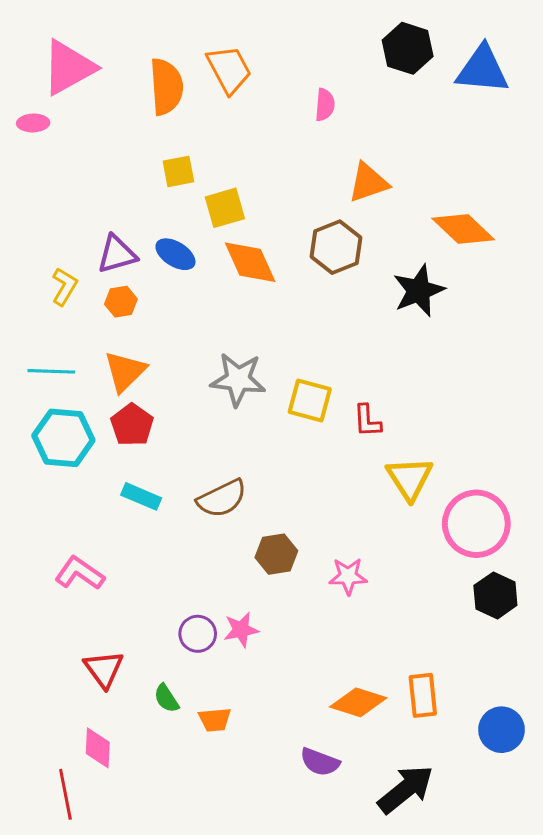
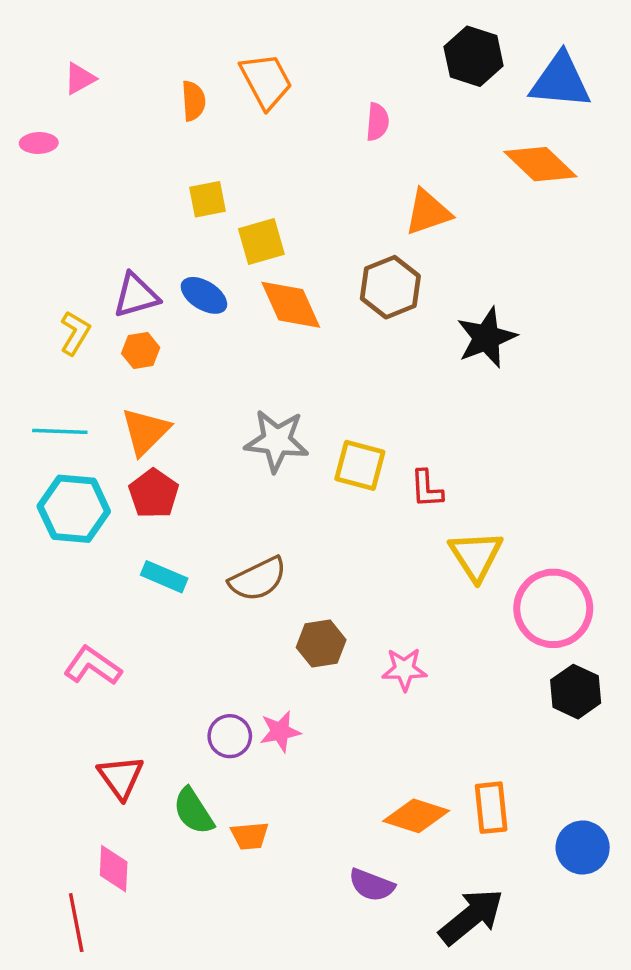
pink triangle: (68, 67) -> (80, 79), size x0.5
orange semicircle: (166, 87) -> (193, 101), size x0.6
orange diamond: (463, 229) -> (540, 164), moved
green semicircle: (166, 698) -> (193, 811), size x1.4

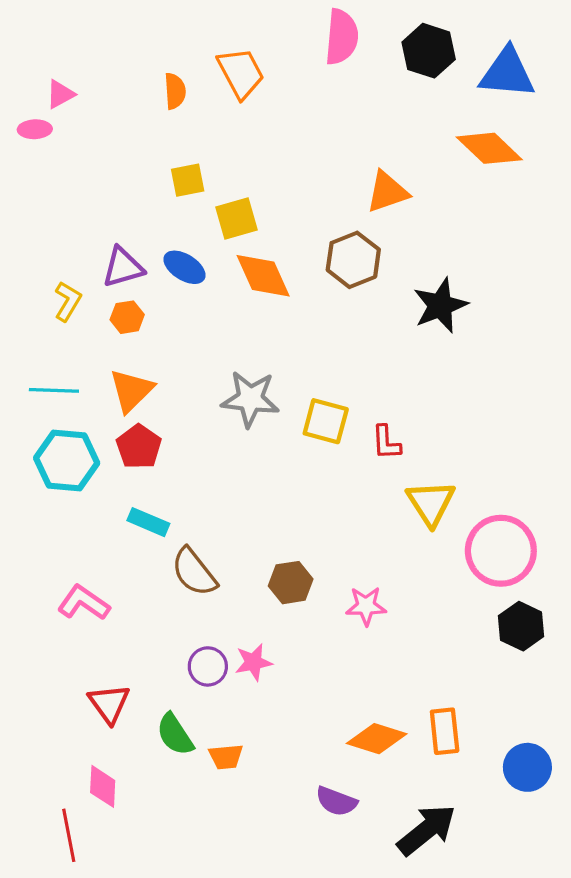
pink triangle: (80, 79) -> (60, 94), moved
pink semicircle: (377, 122) -> (342, 37), moved, size x1.6
brown semicircle: (258, 579) -> (194, 572), moved, turned 78

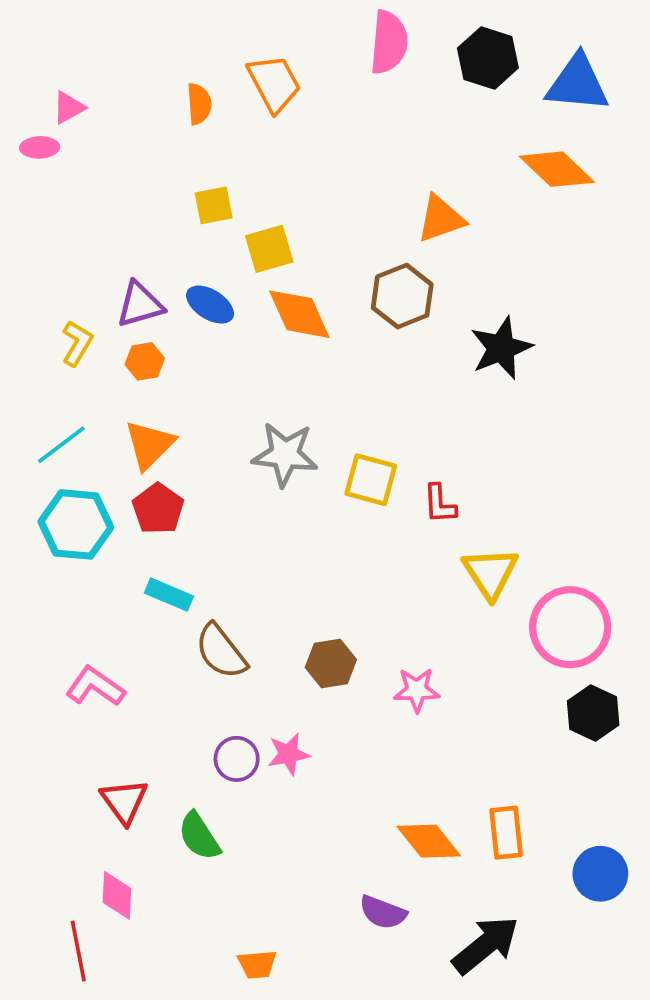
cyan line: (54, 390) -> (61, 445), turned -39
orange diamond: (377, 739) -> (429, 841), turned 34
orange trapezoid: (226, 757) -> (257, 964), moved

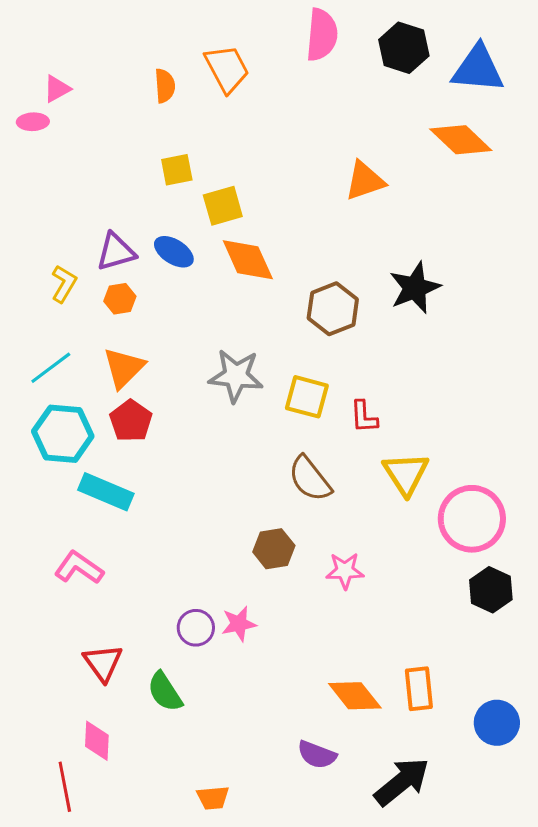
brown hexagon: (402, 296) -> (333, 309), moved
cyan rectangle: (169, 595) -> (106, 492), moved, size x1.4
brown semicircle: (221, 651) -> (310, 479), moved

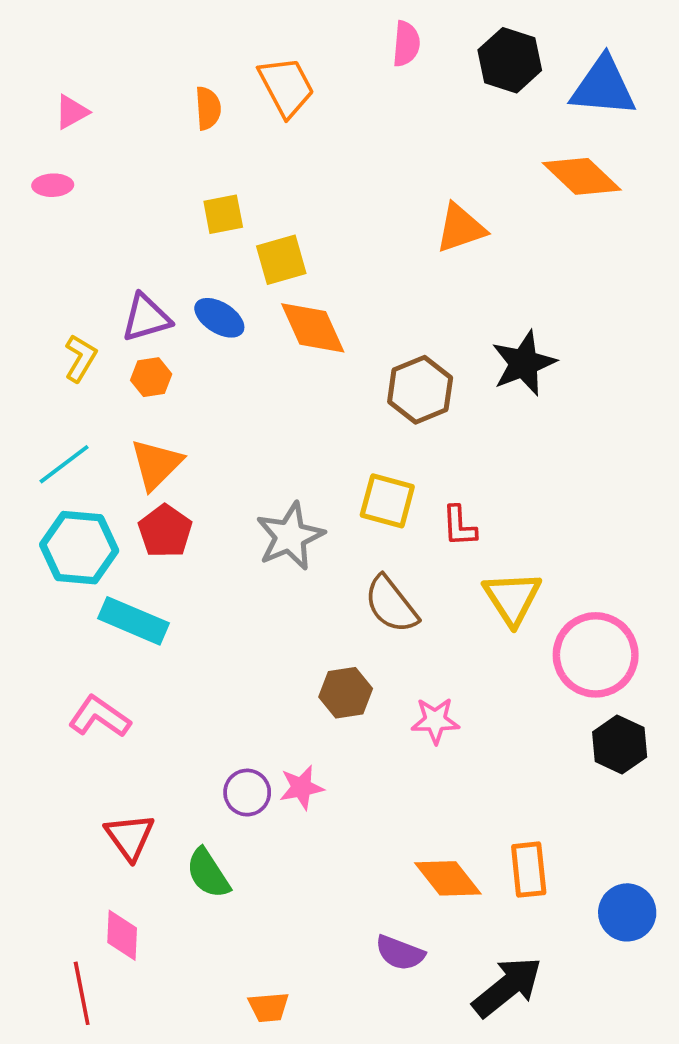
pink semicircle: (322, 35) -> (406, 44), size x0.7
pink ellipse: (33, 122) -> (53, 185), moved
gray star: (236, 376) -> (290, 536), moved, turned -30

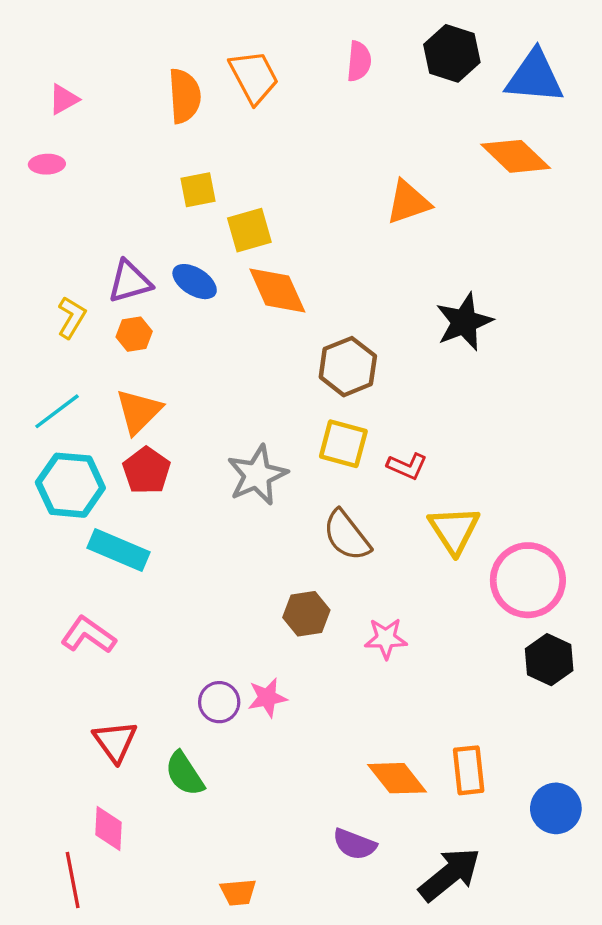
pink semicircle: (406, 44) -> (359, 61), moved
orange semicircle: (208, 108) -> (185, 96), size x1.4
brown hexagon: (420, 390) -> (348, 367), moved
red L-shape: (459, 526) -> (407, 466), turned -63

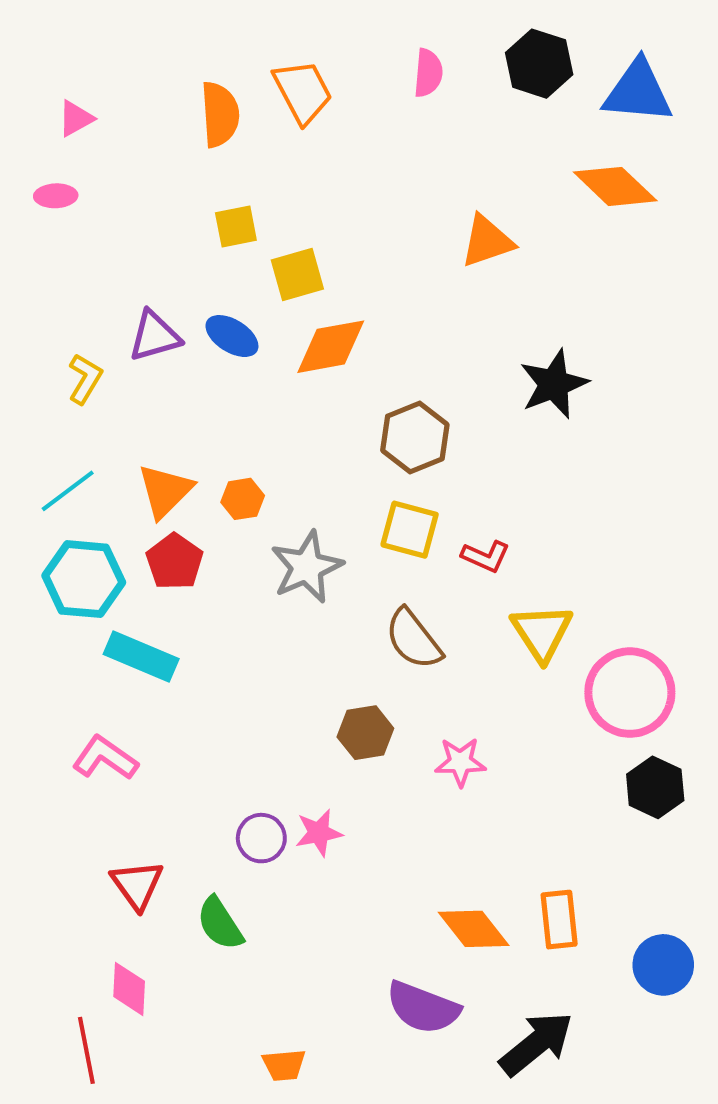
orange diamond: (277, 291) -> (331, 347), turned -76
orange hexagon: (134, 334) -> (243, 499), moved
purple semicircle: (355, 844) -> (423, 1008), size x1.4

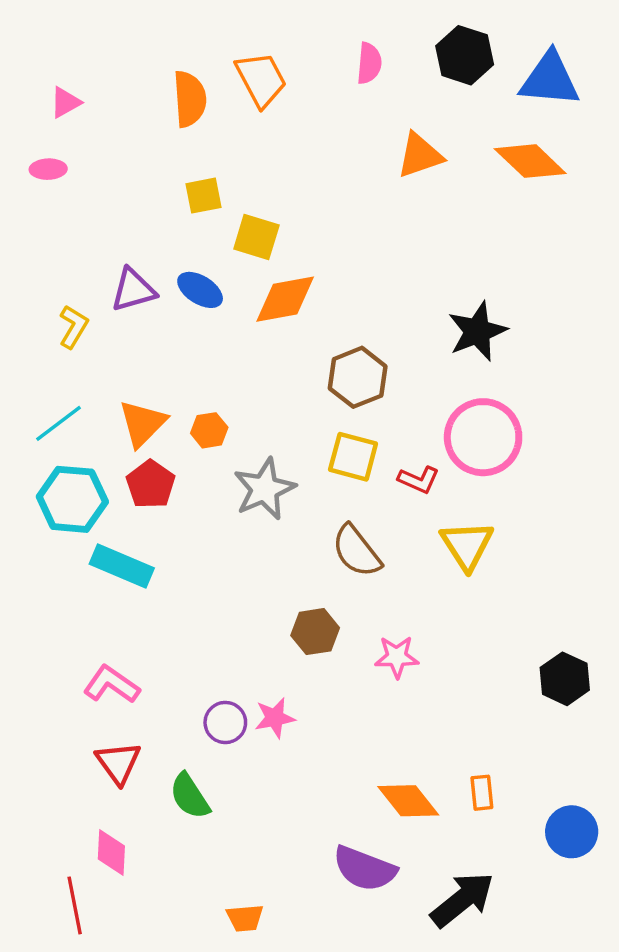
orange triangle: (487, 241) -> (420, 155), moved
yellow square: (297, 275) -> (256, 237), turned 33
pink circle: (630, 693) -> (483, 437), moved
pink L-shape: (105, 758) -> (111, 685), moved
orange rectangle: (559, 920) -> (482, 793), size x0.7

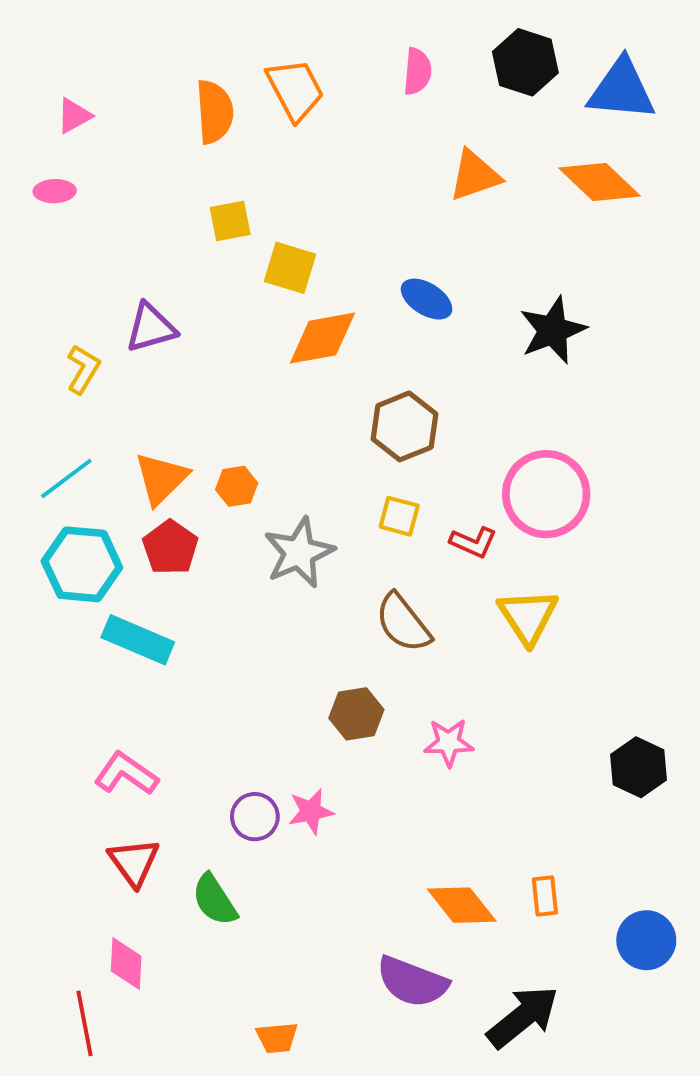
blue ellipse: (200, 290) -> (427, 299), moved
black star: (477, 331) -> (553, 330), moved
yellow square: (353, 457) -> (399, 516), size x0.7

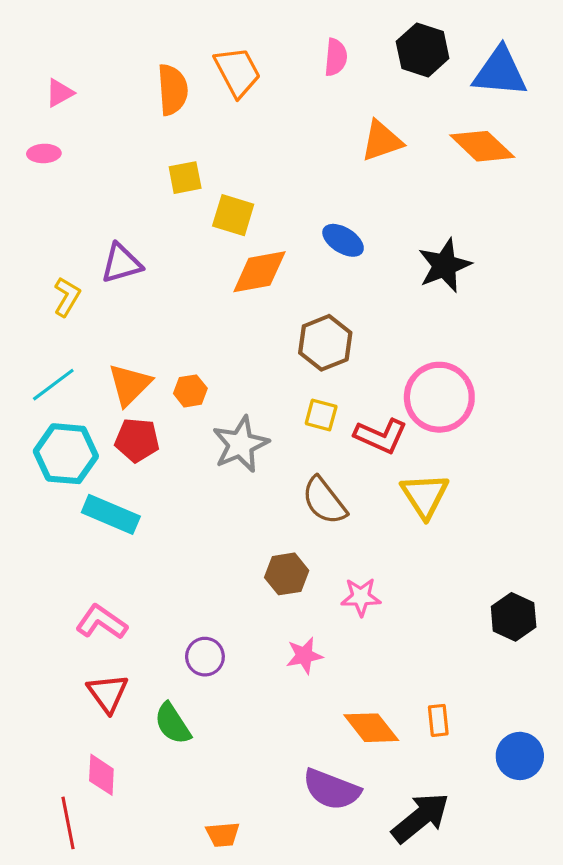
red L-shape: (473, 542) -> (381, 436), size x1.4
red pentagon: (170, 547) -> (137, 440), turned -30
pink star: (311, 811) -> (304, 656), moved

